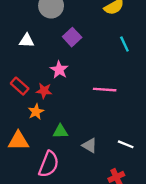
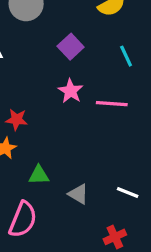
purple square: (72, 37) -> (71, 47), moved
pink star: (59, 70) -> (71, 91), moved
pink line: (105, 90) -> (112, 104), moved

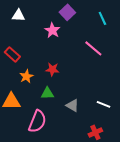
pink star: (71, 91) -> (52, 30), moved
pink line: (112, 104) -> (93, 48), turned 36
red star: (17, 120) -> (52, 69), moved

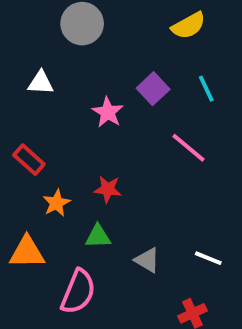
purple square: (67, 12) -> (153, 89), moved

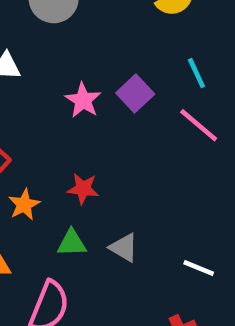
purple square: (153, 89) -> (135, 93), moved
pink line: (189, 148) -> (199, 125), moved
gray triangle: (147, 260) -> (124, 248), moved

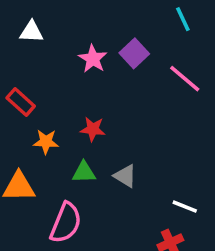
cyan line: (196, 73) -> (183, 19), moved
orange star: (24, 205) -> (46, 142), turned 30
white line: (199, 268) -> (185, 207), moved

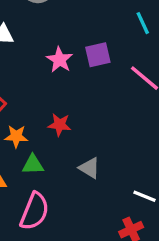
purple square: (134, 53) -> (98, 55), turned 30
green triangle: (84, 172) -> (33, 165), moved

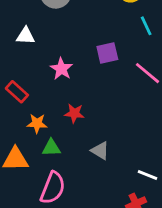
pink star: (60, 60) -> (61, 69), moved

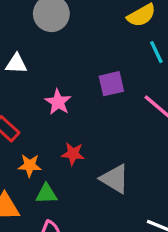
gray triangle: (100, 151) -> (115, 179), moved, size x1.4

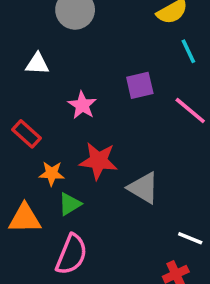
red star: (73, 154) -> (98, 161), size x1.5
green triangle: (46, 194) -> (70, 204), turned -30

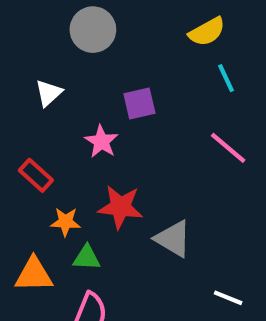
white triangle: (37, 64) -> (49, 93), turned -45
purple square: (140, 85) -> (139, 103), moved
green triangle: (70, 204) -> (87, 258), turned 35

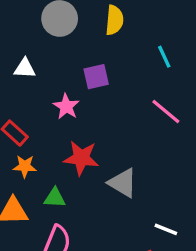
yellow semicircle: (207, 32) -> (114, 20), moved, turned -56
white triangle: (49, 93) -> (25, 68), turned 45
orange star: (65, 222) -> (25, 166), moved

